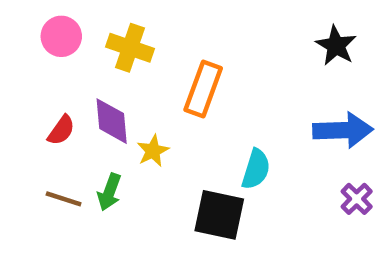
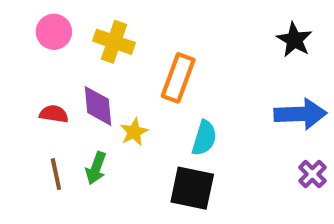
red semicircle: (61, 130) -> (54, 114), turned -116
cyan semicircle: (256, 169) -> (204, 138), moved
brown line: (64, 199) -> (56, 174), turned 60

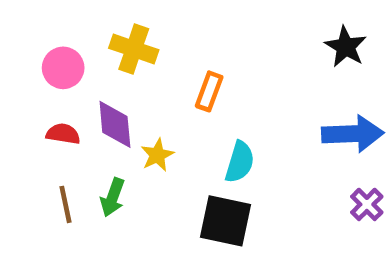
pink circle: (54, 32) -> (63, 68), moved
orange rectangle: (178, 78) -> (209, 91), size x0.7

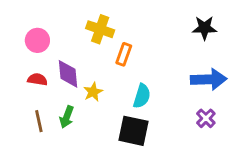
black star: (346, 47) -> (204, 28), turned -30
yellow cross: (134, 49) -> (100, 29), moved
purple cross: (367, 204) -> (206, 118), moved

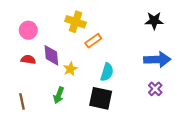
orange rectangle: (124, 54) -> (93, 41), turned 35
green arrow: (67, 117) -> (59, 95), moved
brown line: (39, 121) -> (22, 101), moved

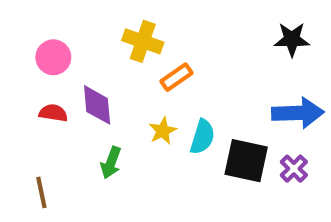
yellow star: (70, 69) -> (163, 131), moved
green arrow: (59, 95) -> (111, 163), moved
black square: (101, 98) -> (246, 161), moved

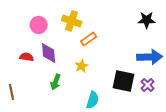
pink circle: (53, 57) -> (39, 25), moved
cyan semicircle: (202, 137) -> (93, 100), moved
brown line: (41, 192) -> (12, 92), moved

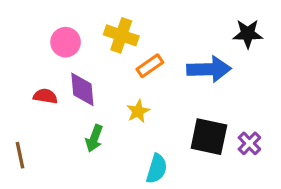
blue arrow: (150, 57) -> (209, 69), moved

